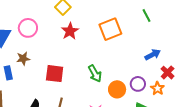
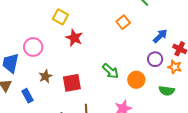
orange square: (110, 29) -> (123, 22), moved, size x0.6
brown star: (23, 59) -> (45, 76), moved
purple circle: (138, 84) -> (155, 59), moved

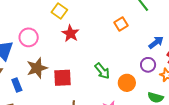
brown star: (45, 76) -> (37, 68), size x1.5

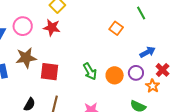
orange square: (121, 24) -> (116, 28), turned -32
red star: (70, 33) -> (52, 28), moved, turned -30
orange circle: (127, 83) -> (115, 75), moved

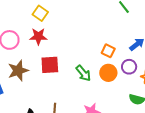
orange square: (116, 28) -> (108, 51), moved
red square: (50, 72) -> (50, 65), moved

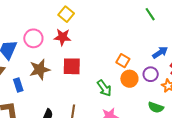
orange square: (108, 51) -> (123, 61), moved
green arrow: (83, 73) -> (104, 88), moved

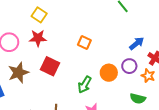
orange square: (123, 61) -> (84, 42), moved
red square: (72, 66) -> (50, 66), turned 30
green arrow: (104, 88) -> (85, 85), turned 72

